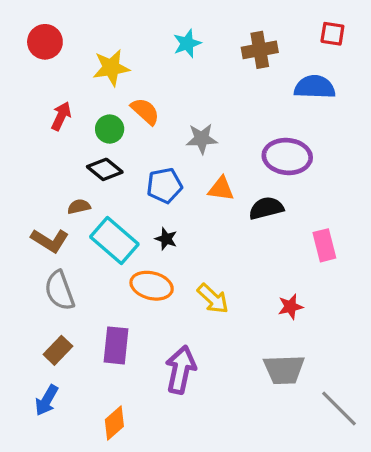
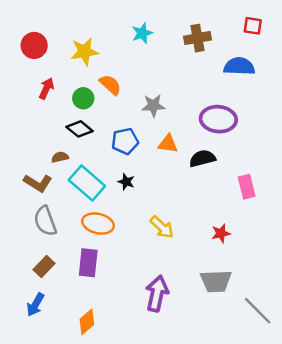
red circle: (45, 42) -> (34, 45), moved
orange ellipse: (152, 286) -> (98, 224), moved
purple arrow: (181, 370) -> (157, 294), moved

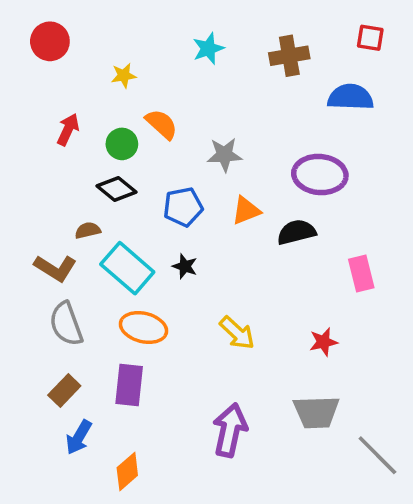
red circle: (34, 45) -> (50, 41), moved
yellow star: (84, 52) -> (124, 76), size x0.6
orange triangle: (168, 144) -> (246, 211), turned -30
blue arrow: (35, 305) -> (79, 437), moved

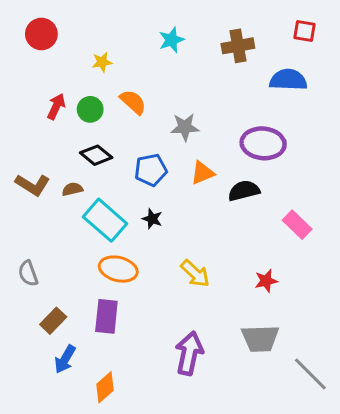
green circle: (122, 144) -> (90, 109), moved
brown L-shape: (55, 268) -> (33, 185), moved
pink rectangle: (361, 274) -> (297, 225), turned -32
gray semicircle: (66, 324) -> (28, 273), moved, size x0.7

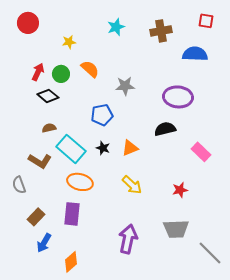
black diamond: (96, 155) -> (48, 96), moved
orange triangle: (203, 173) -> (130, 148), moved
brown L-shape: (33, 185) -> (40, 161), moved

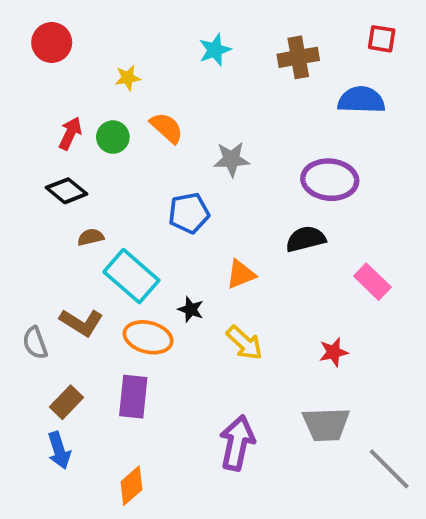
black diamond: (48, 96) -> (67, 191), moved
black star: (103, 148) -> (191, 309), moved
brown L-shape: (40, 161) -> (81, 322), moved
blue arrow: (44, 243) -> (59, 450), moved, turned -48

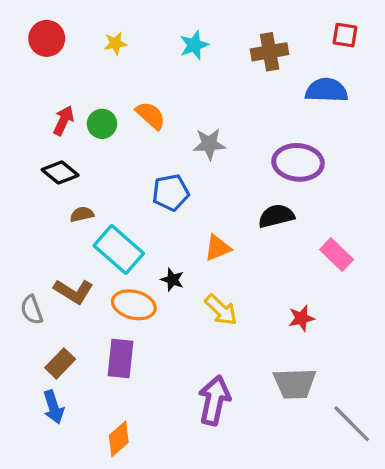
yellow star: (128, 78) -> (115, 43), moved

